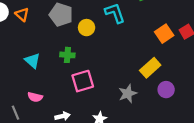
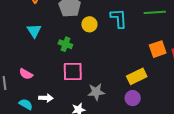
cyan triangle: (32, 61) -> (34, 31), moved
purple circle: (166, 90) -> (133, 98), moved
gray star: (128, 94) -> (96, 92), moved

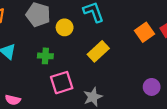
yellow rectangle: (137, 76) -> (98, 51), moved
purple circle: (133, 98) -> (152, 87), moved

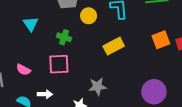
pink square: (62, 83) -> (59, 64), moved
purple circle: (152, 87) -> (154, 92), size x1.5

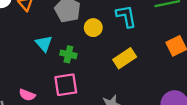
cyan triangle: (31, 24) -> (44, 44), moved

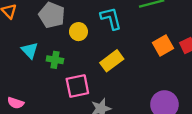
pink square: (66, 85) -> (77, 86), moved

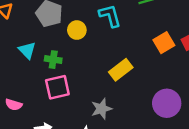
yellow rectangle: (112, 61) -> (121, 70), moved
pink square: (77, 86) -> (57, 87), moved

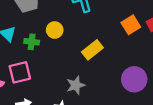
yellow circle: (77, 30) -> (55, 30), moved
pink square: (57, 87) -> (20, 72), moved

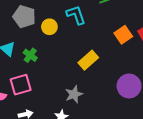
yellow circle: (55, 30) -> (49, 27), moved
green cross: (32, 42) -> (30, 55), turned 32

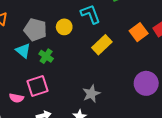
gray pentagon: (24, 17) -> (35, 30), moved
yellow rectangle: (88, 60) -> (102, 45), moved

